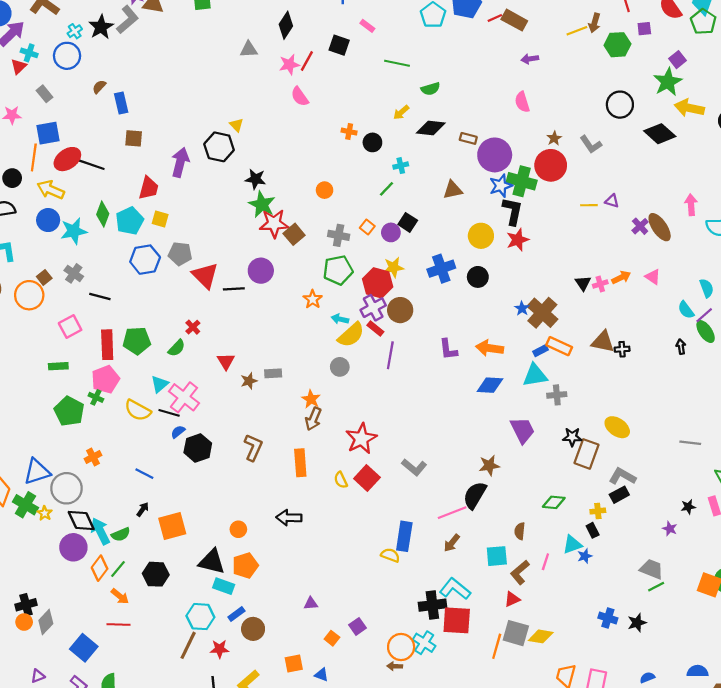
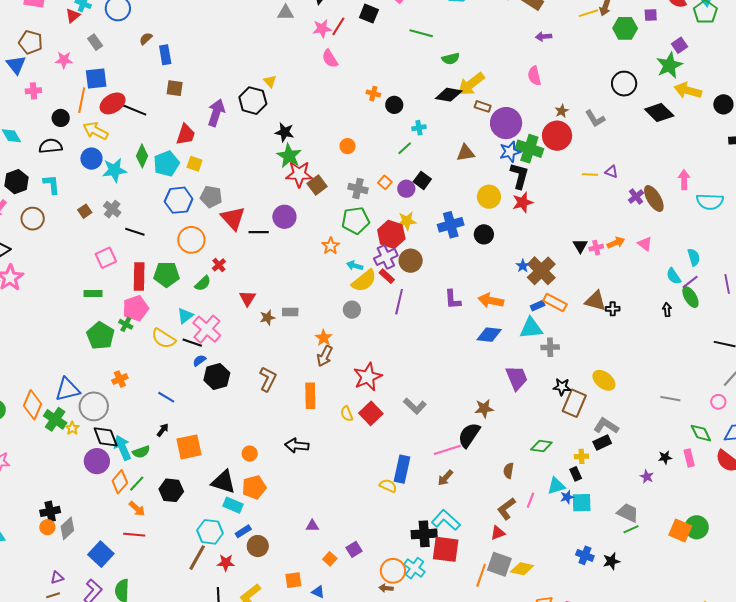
yellow arrow: (401, 112) -> (471, 84), moved, size x1.8
orange circle: (29, 295) -> (191, 240), moved
cyan square: (497, 556) -> (582, 503), moved

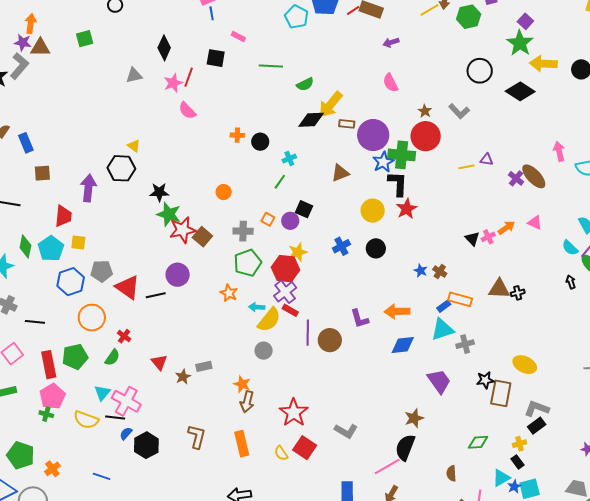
blue cross: (451, 225) -> (341, 246), size x0.7
brown circle: (411, 261) -> (330, 340), moved
brown cross: (541, 271) -> (440, 271), size x0.5
green pentagon: (100, 336) -> (21, 455), moved

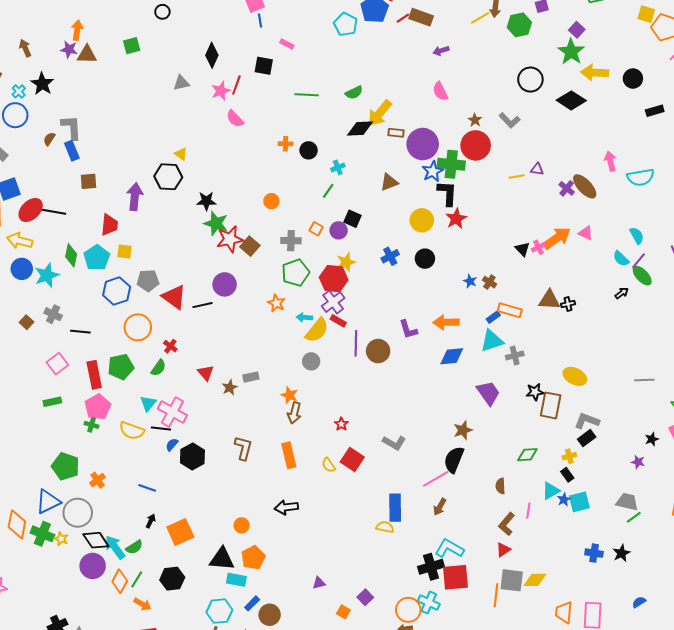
gray L-shape: (19, 66) -> (71, 127), moved, turned -44
green line: (271, 66) -> (307, 95), moved
orange arrow: (506, 228) -> (557, 238), size x1.6
black arrow: (571, 282) -> (622, 293), turned 72
red star: (294, 413) -> (341, 424), size x0.5

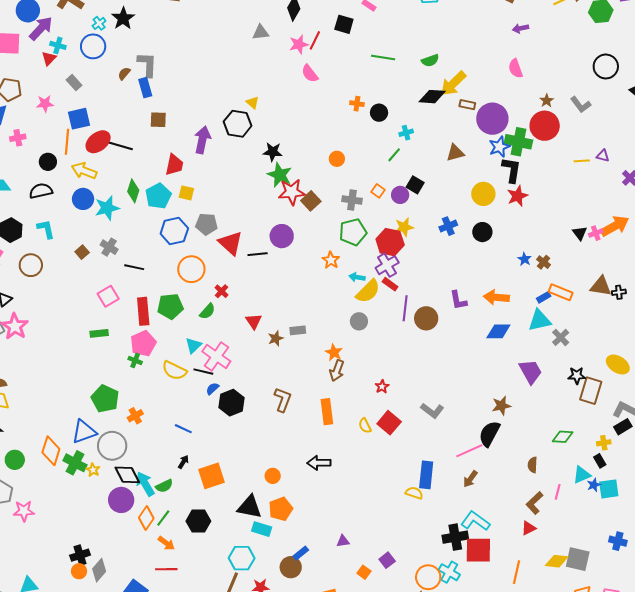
gray cross: (515, 355) -> (561, 337), turned -36
gray square: (512, 580) -> (578, 559), moved
blue rectangle: (252, 603) -> (301, 553), moved

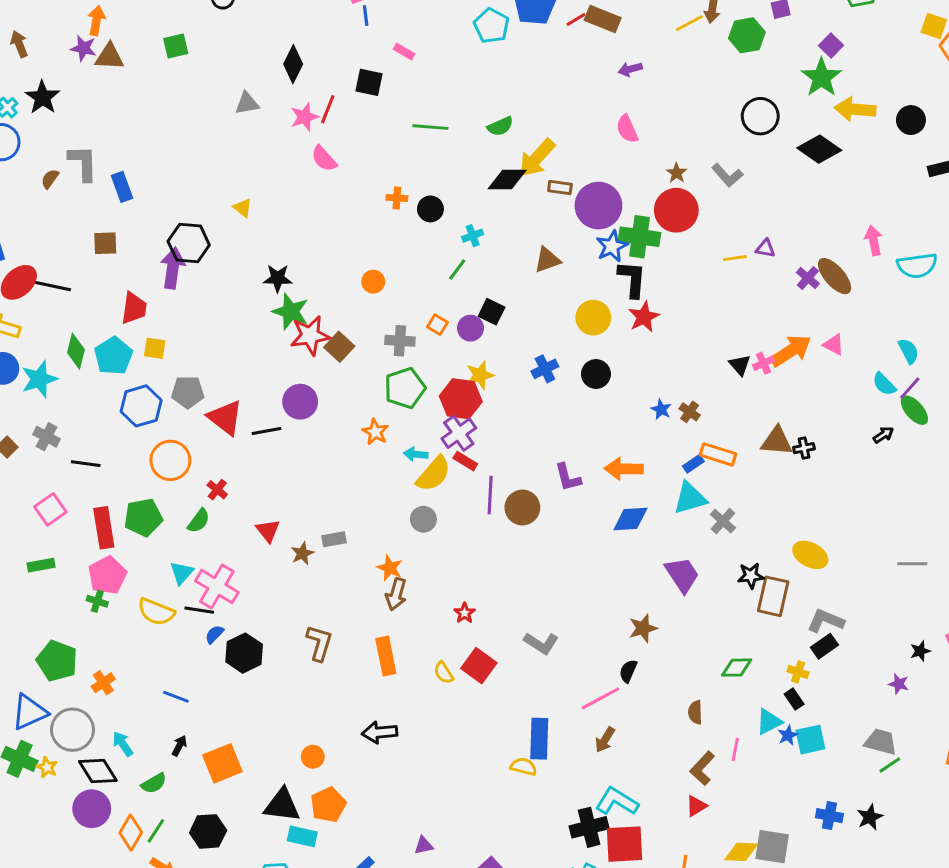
blue rectangle: (145, 88) -> (122, 187), moved
black hexagon: (238, 124) -> (189, 243), moved
black semicircle: (489, 434) -> (628, 671), size x0.6
yellow cross: (604, 443) -> (798, 672), turned 32
cyan arrow: (145, 484) -> (123, 744), moved, size x0.7

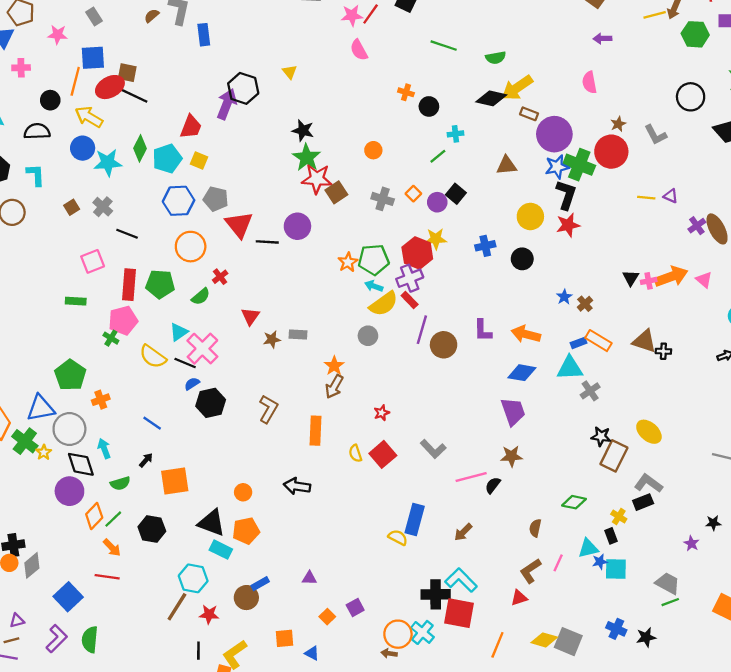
brown square: (105, 243) -> (127, 73), moved
green pentagon: (405, 388) -> (374, 260), moved
purple trapezoid: (682, 575) -> (513, 412), moved
pink line: (600, 698) -> (471, 477), moved

